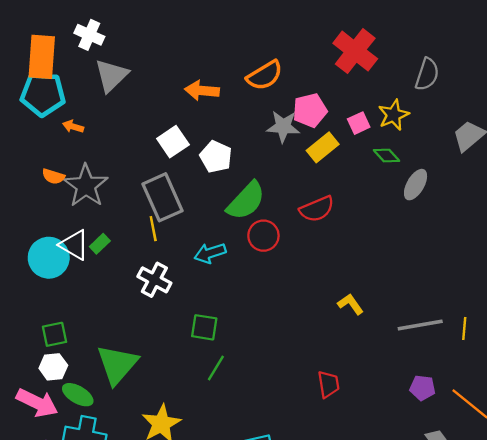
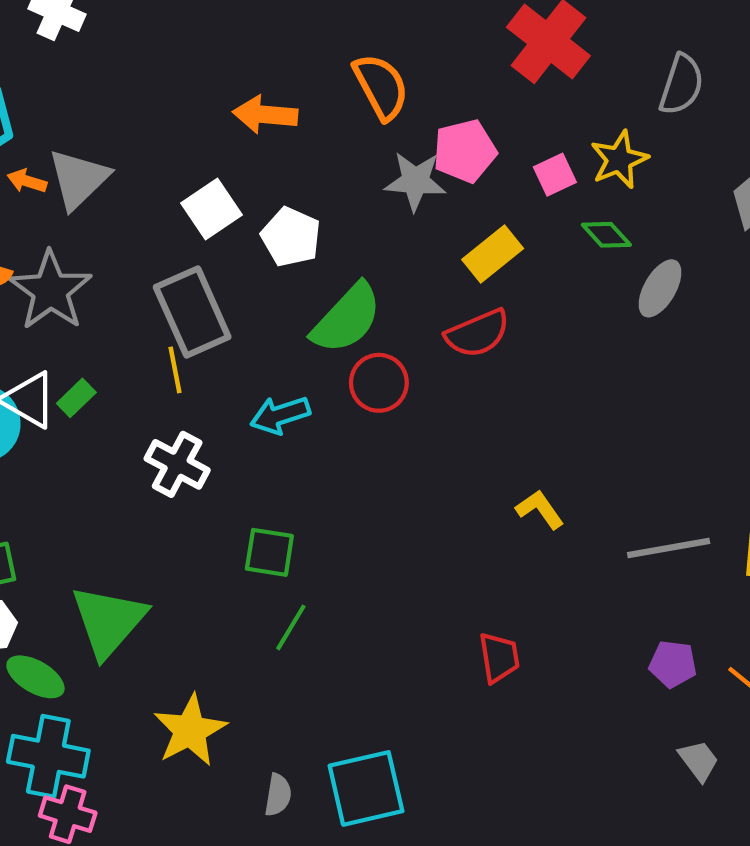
gray triangle: (111, 75) -> (78, 179), moved
orange semicircle: (265, 75) -> (381, 87), turned -87
yellow rectangle: (323, 147) -> (493, 254), moved

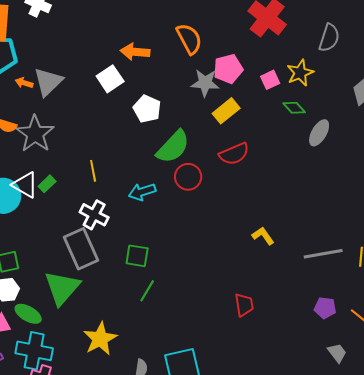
white square: (211, 209) -> (110, 79), moved
yellow rectangle: (493, 254) -> (226, 111), moved
gray rectangle: (192, 312) -> (81, 249), moved

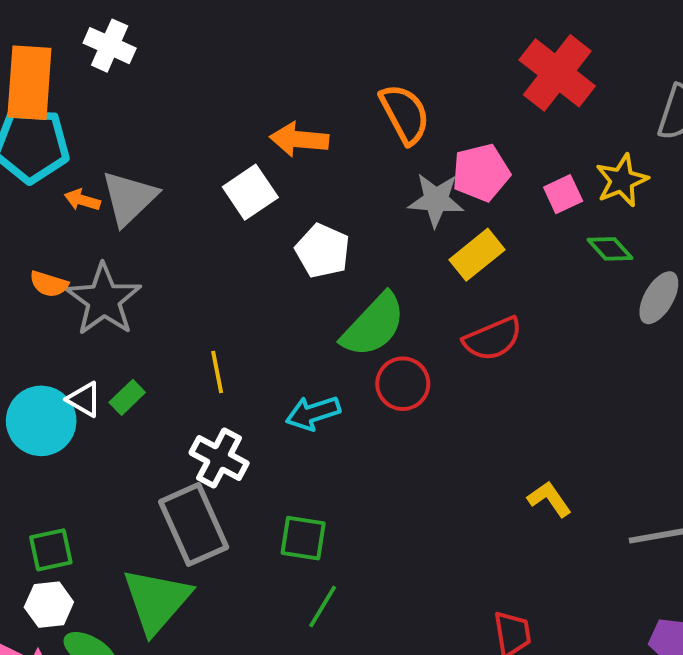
white triangle: (25, 185) -> (84, 399), size x0.7

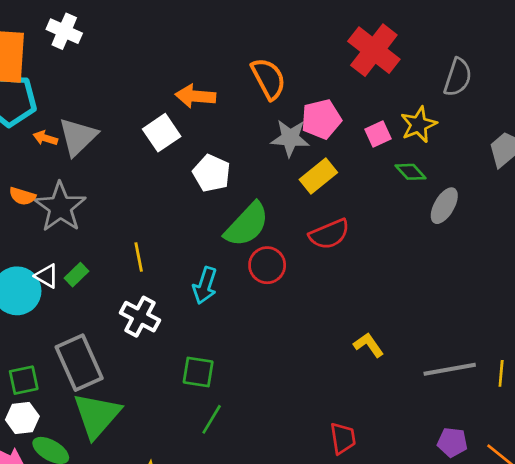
cyan arrow: (313, 413) -> (205, 285), turned -54
gray rectangle: (194, 524) -> (79, 363), moved

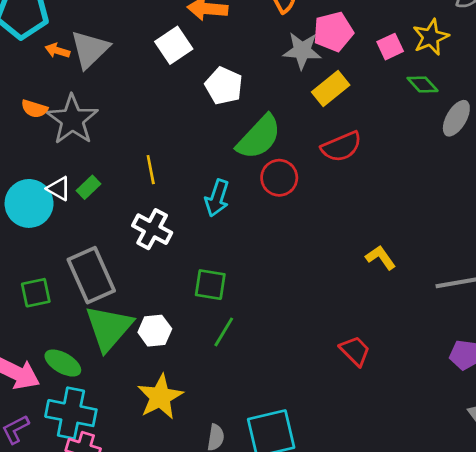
white hexagon: (22, 418) -> (155, 331), moved
red trapezoid: (343, 438) -> (355, 351), turned -36

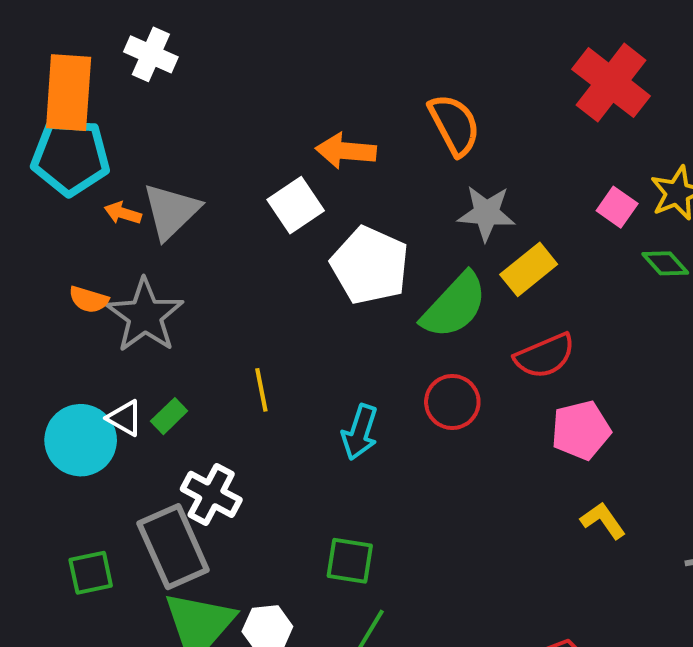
pink pentagon: (333, 32) -> (581, 430), moved
pink square: (390, 47) -> (617, 207), turned -30
white pentagon: (224, 86) -> (370, 265), size x1.4
green semicircle: (259, 137) -> (454, 306), moved
white cross: (152, 229) -> (211, 494), moved

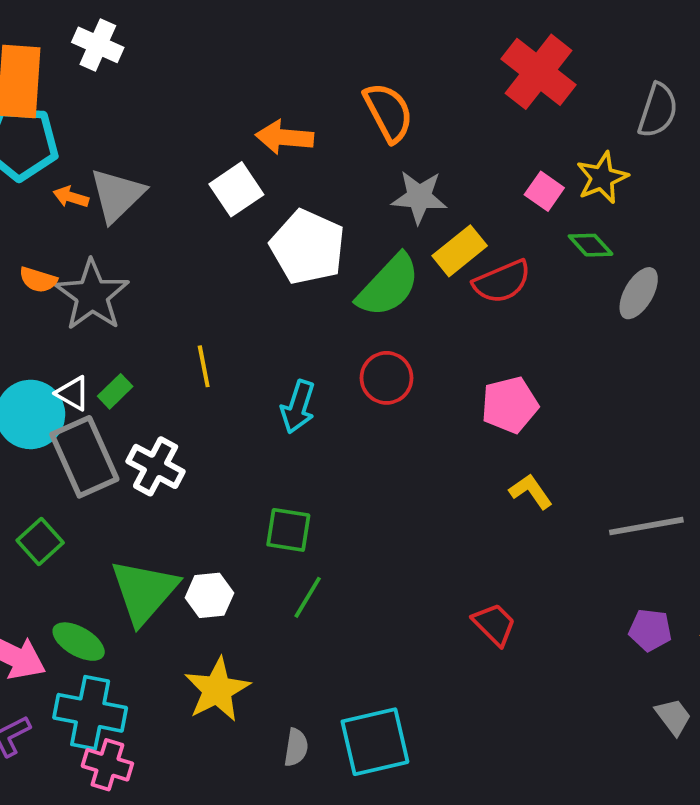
red semicircle: (545, 356) -> (502, 282), moved
gray rectangle: (173, 547) -> (84, 457), moved
green square: (91, 573) -> (40, 541), turned -30

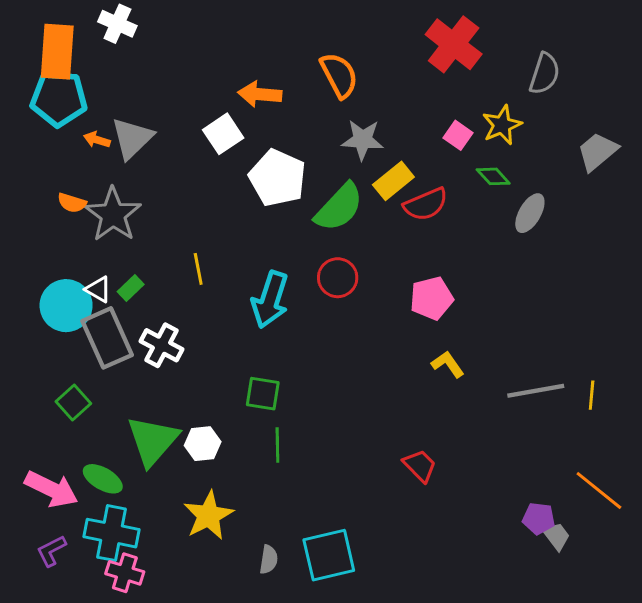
cyan arrow: (298, 407) -> (270, 300), size x1.4
green line: (308, 597) -> (277, 445), turned -32
purple pentagon: (650, 630) -> (539, 518), moved

